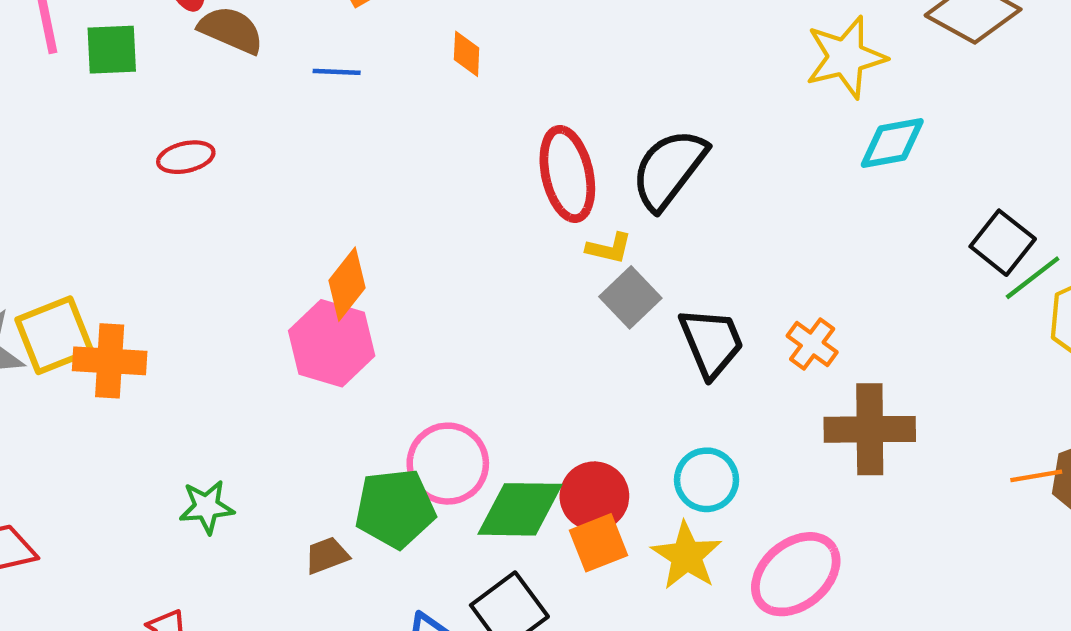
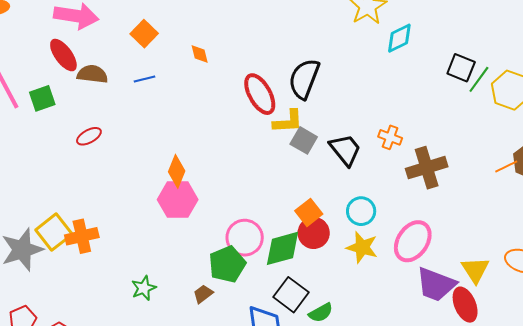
yellow L-shape: (609, 248) -> (288, 121), size x1.5
orange square: (598, 543) -> (309, 212), moved

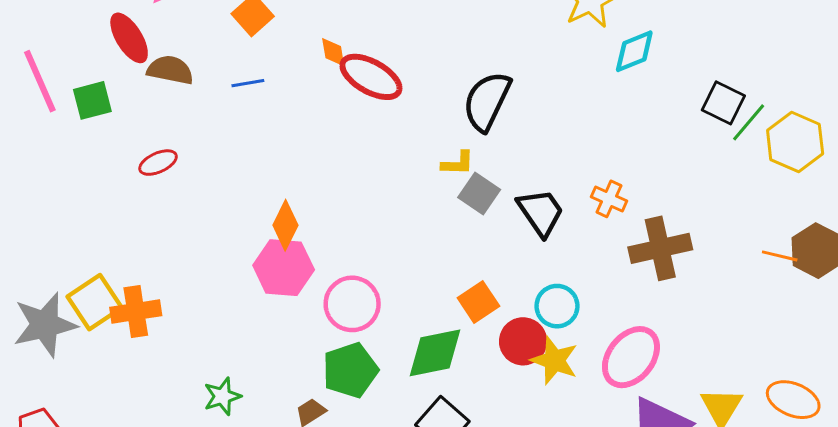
red ellipse: (260, 94) -> (371, 77), moved, turned -36
yellow L-shape: (288, 121) -> (458, 163), size x0.7
orange line: (506, 166) -> (780, 256), turned 35
red circle: (314, 233) -> (523, 341), moved
pink circle: (245, 238) -> (352, 304), moved

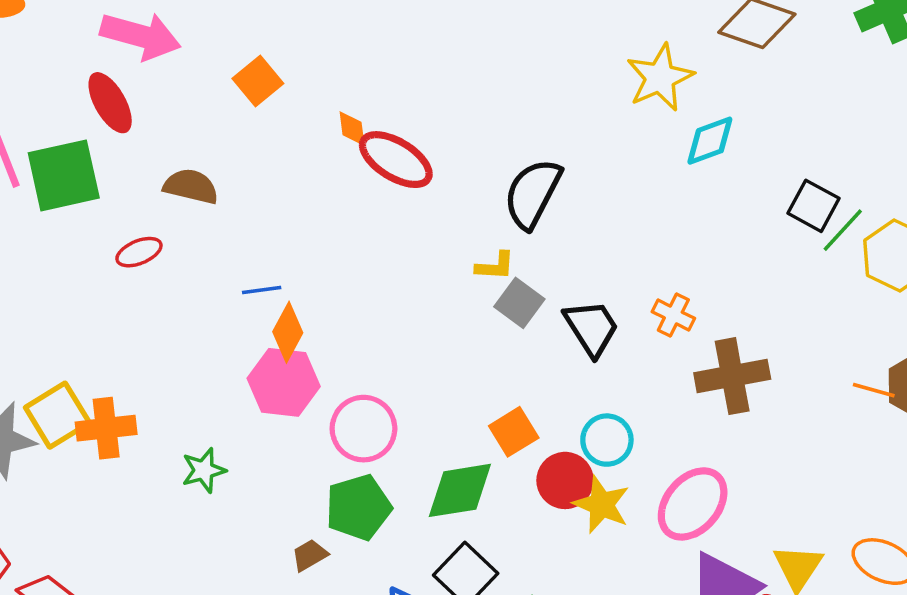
brown semicircle: (170, 70) -> (191, 186), moved
blue line: (248, 83) -> (262, 290), moved
green square: (92, 100) -> (64, 175), size x1.6
green star: (222, 396) -> (204, 470), moved

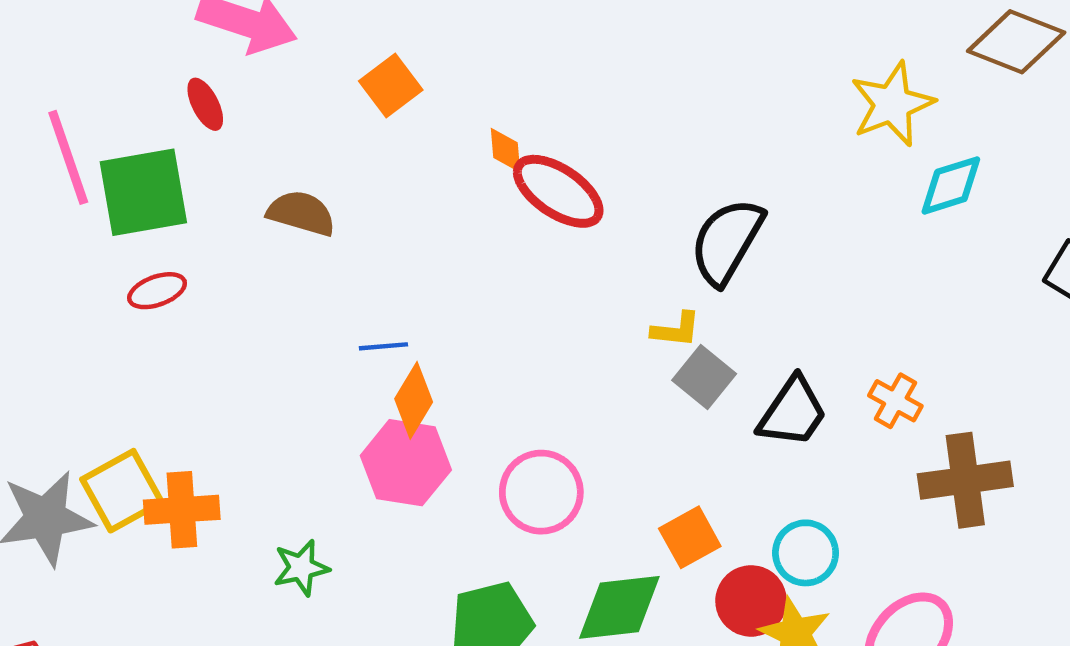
red ellipse: (110, 103) -> (205, 104), size x0.7
red ellipse: (139, 252) -> (157, 291), moved
black trapezoid: (591, 328) -> (793, 412), turned 64
pink circle: (363, 429) -> (541, 492), moved

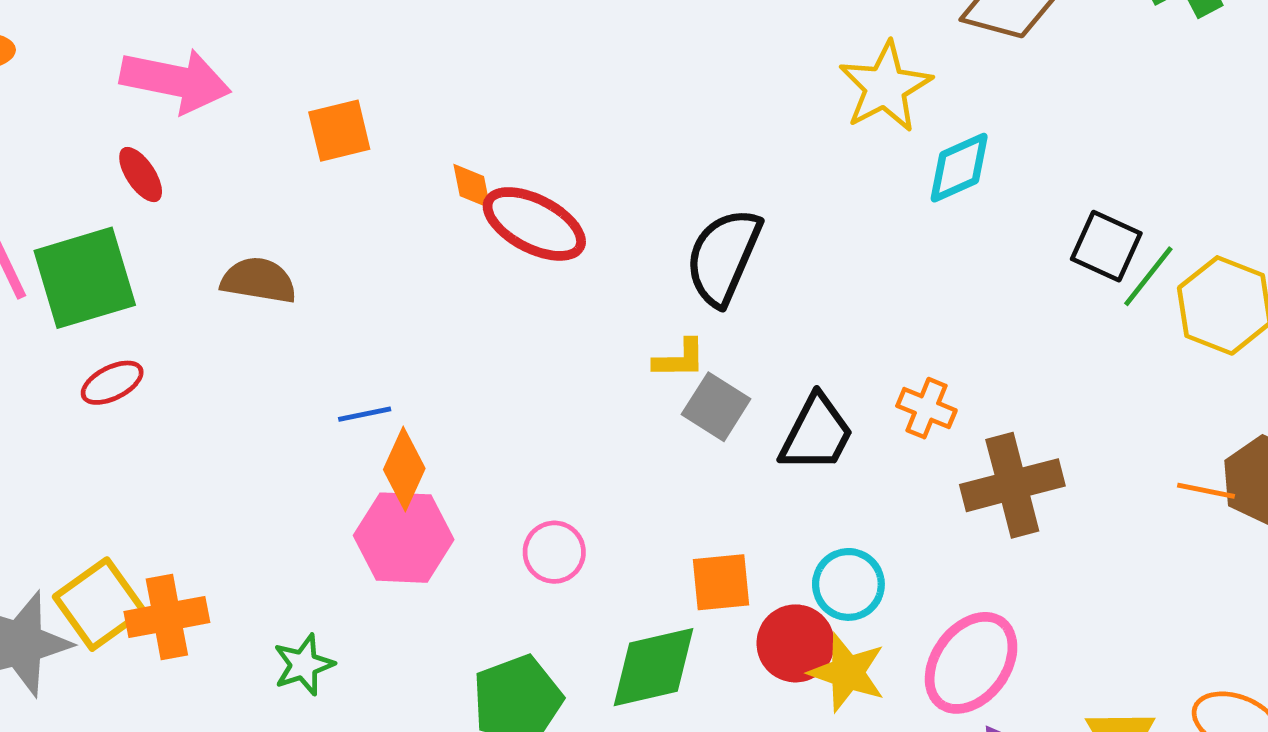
orange square: (391, 86) -> (339, 131), turned 30
pink circle: (541, 492) -> (554, 552), size x0.7
orange square: (690, 537) -> (721, 582), turned 30

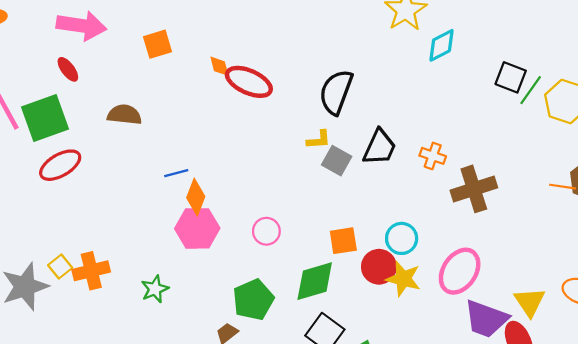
red ellipse: (112, 383) -> (60, 165), size x1.5
black trapezoid: (816, 434) -> (380, 147), moved
yellow square: (100, 604) -> (60, 267), size x0.6

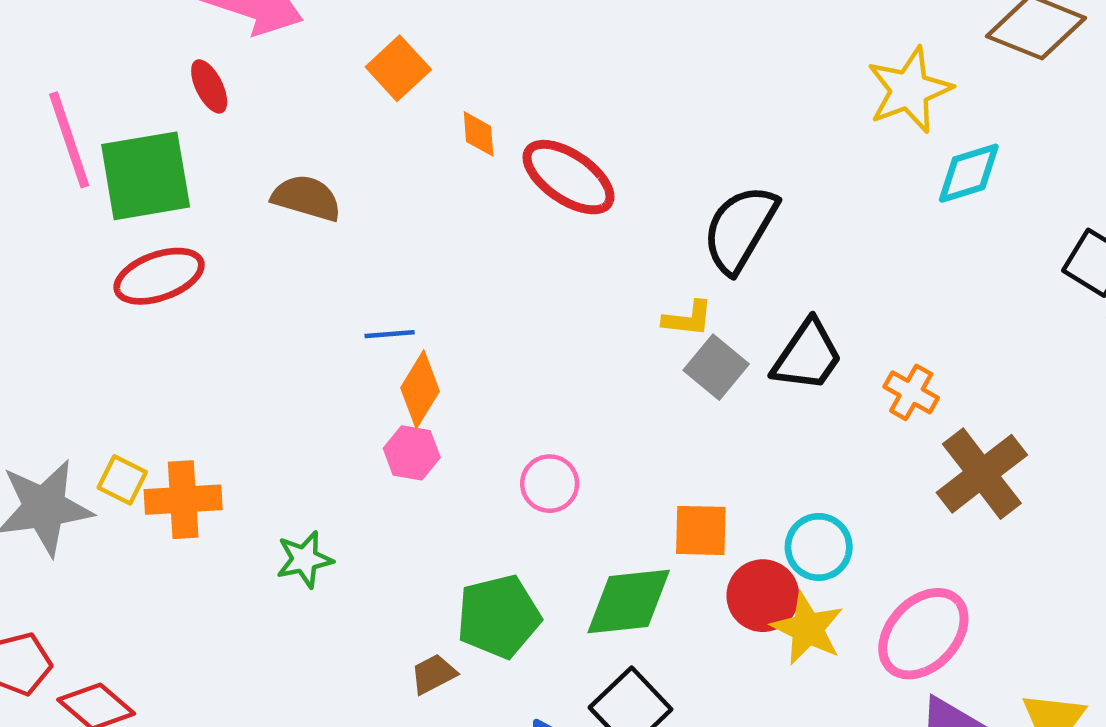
orange square: (157, 44) -> (398, 68), turned -36
orange diamond: (219, 66) -> (479, 134), moved
brown cross: (474, 189) -> (982, 474), turned -30
pink hexagon: (197, 228) -> (412, 453), size x0.6
yellow square: (60, 267) -> (122, 480), turned -35

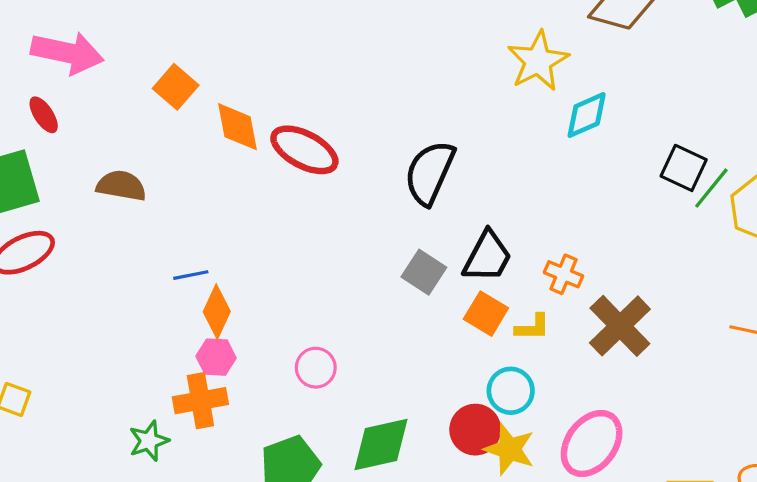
orange diamond: (479, 134) -> (238, 127), size x1.6
yellow L-shape: (688, 319) -> (533, 327), moved
orange cross: (183, 500) -> (200, 401), moved
orange square: (701, 530) -> (486, 314), moved, turned 36

